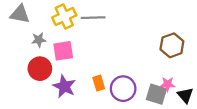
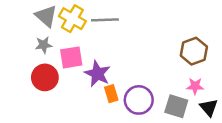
gray triangle: (20, 14) -> (46, 16), moved, turned 30
yellow cross: (64, 16) -> (72, 19), turned -35
pink star: (168, 84) -> (195, 86), moved
purple star: (64, 86) -> (97, 74), moved

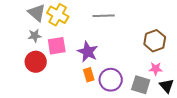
gray line: (105, 20) -> (104, 16), moved
purple star: (97, 74) -> (88, 52), moved

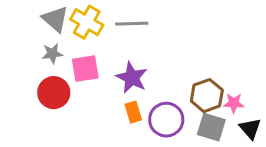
gray line: (104, 16) -> (132, 24), moved
brown hexagon: (155, 41) -> (207, 96), moved

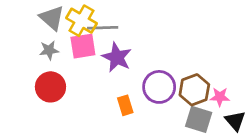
gray line: (132, 24) -> (103, 28), moved
pink square: (85, 69) -> (83, 46), moved
purple star: (132, 78) -> (117, 57), moved
purple circle: (166, 120) -> (159, 87), moved

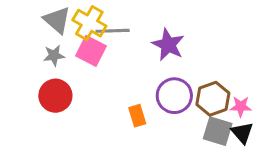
pink square: (83, 46) -> (91, 51), turned 36
purple star: (117, 57) -> (168, 45), moved
black triangle: (235, 121) -> (242, 133), moved

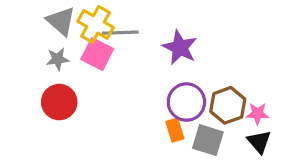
orange rectangle: (137, 116) -> (175, 130), moved
gray square: (218, 131) -> (208, 140), moved

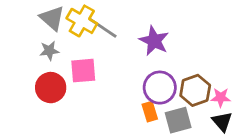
gray line: (120, 33) -> (103, 28), turned 36
pink square: (97, 54) -> (83, 71), moved, turned -32
gray square: (208, 140) -> (178, 120), turned -32

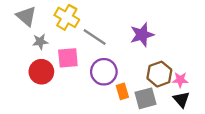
gray triangle: (52, 18) -> (26, 16), moved
gray line: (103, 28) -> (95, 37), moved
purple star: (154, 41) -> (142, 35), moved, turned 30
purple circle: (160, 88) -> (104, 72), moved

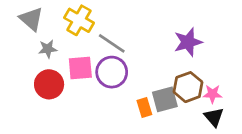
purple star: (142, 35) -> (188, 42), moved
purple circle: (104, 72) -> (112, 72), moved
gray square: (146, 98) -> (165, 99), moved

